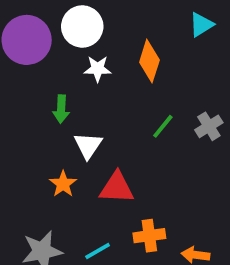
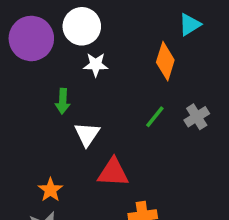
orange diamond: (149, 61) -> (165, 61), moved
orange star: (63, 184) -> (50, 190), moved

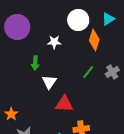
white circle: (82, 26) -> (78, 20), moved
orange star: (50, 190) -> (11, 114), moved

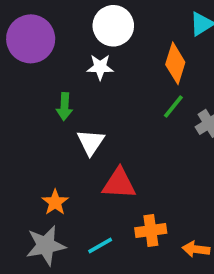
white circle: (78, 20) -> (113, 26), moved
green line: (88, 72) -> (173, 107), moved
orange star: (11, 114) -> (55, 202), moved

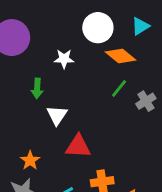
white circle: (113, 26) -> (98, 28), moved
orange diamond: (175, 63) -> (121, 56), turned -68

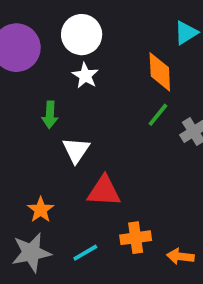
white circle: (98, 28) -> (82, 35), moved
orange diamond: (121, 56) -> (160, 72), turned 48
white star: (64, 59) -> (85, 76), turned 30

